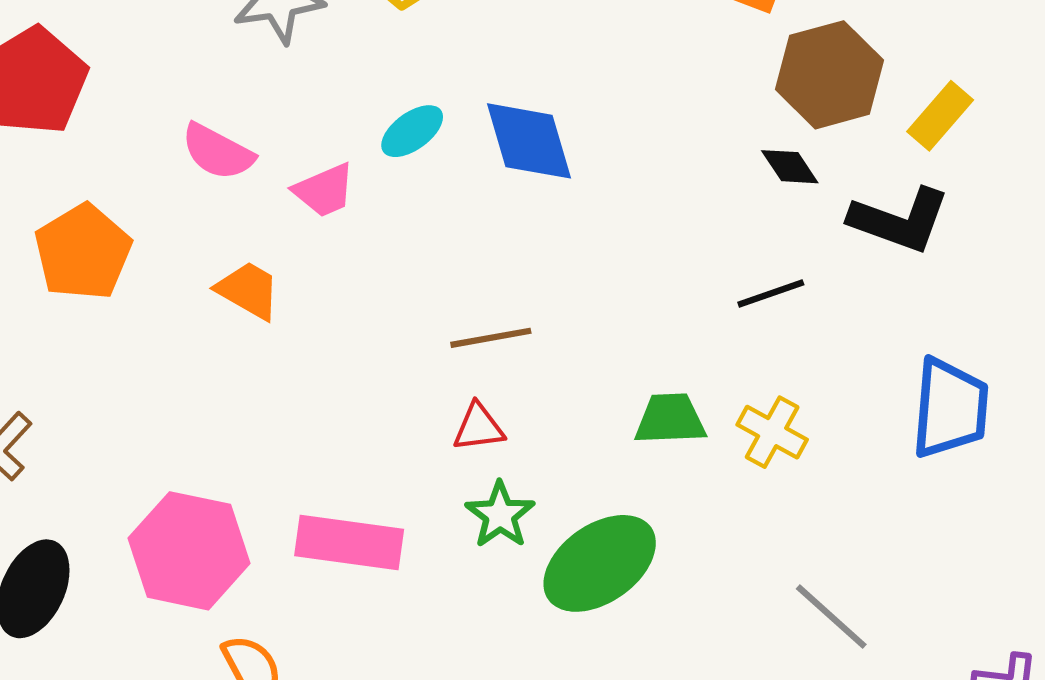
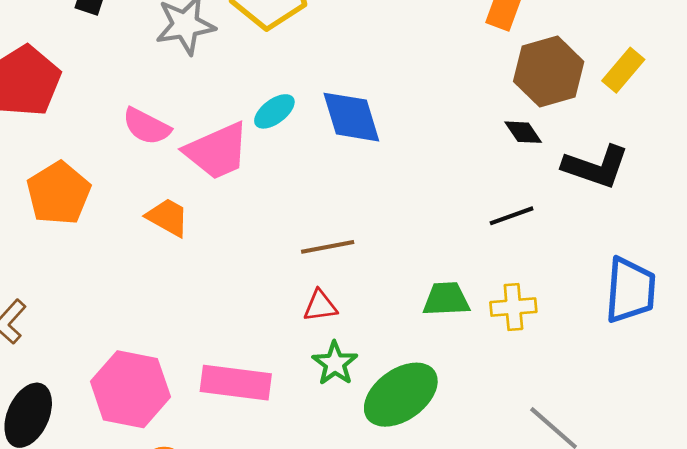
yellow rectangle: (940, 116) -> (623, 70), moved
pink trapezoid: (324, 190) -> (217, 151), size x1.6
yellow cross: (772, 432) -> (513, 307), turned -33

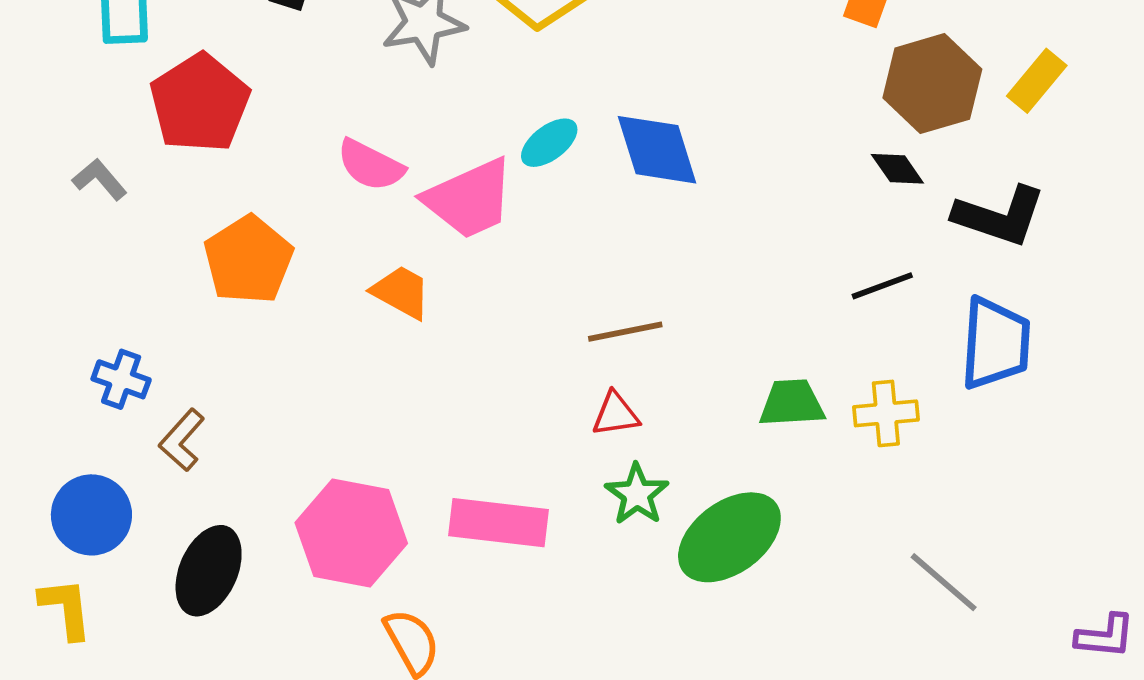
blue trapezoid: (630, 290) -> (995, 343), moved

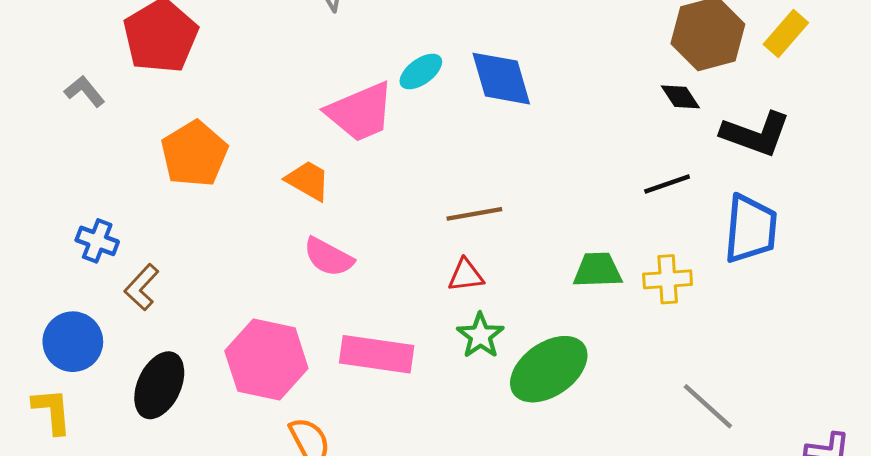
pink semicircle: (371, 165) -> (328, 257), moved

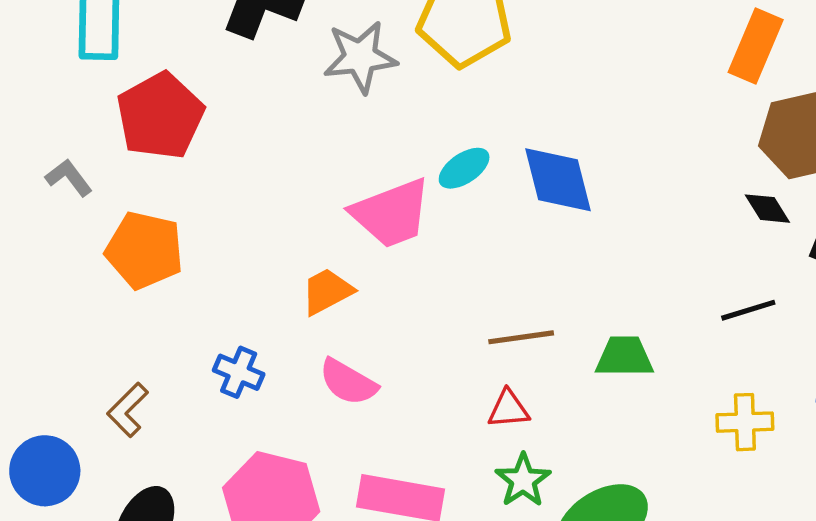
orange pentagon: (194, 154) -> (144, 250), moved, turned -30
orange trapezoid: (308, 181) -> (327, 291), turned -60
blue cross: (97, 241) -> (239, 372), moved
green trapezoid: (598, 270) -> (624, 357), moved

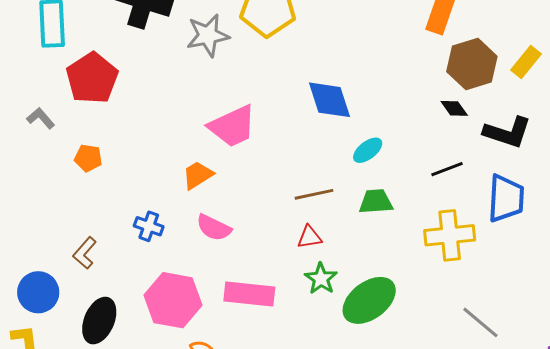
cyan ellipse: (464, 168) -> (368, 150), moved
orange pentagon: (144, 250) -> (88, 158), size x0.6
yellow cross: (745, 422) -> (450, 235), size x1.5

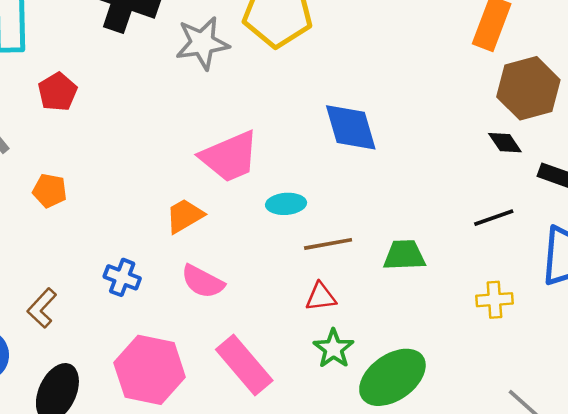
red pentagon: (92, 78) -> (58, 92), size x0.6
cyan ellipse: (368, 150) -> (286, 204), moved, turned 32
yellow cross: (450, 235) -> (494, 300), size x0.6
pink rectangle: (249, 294) -> (244, 365), turned 42

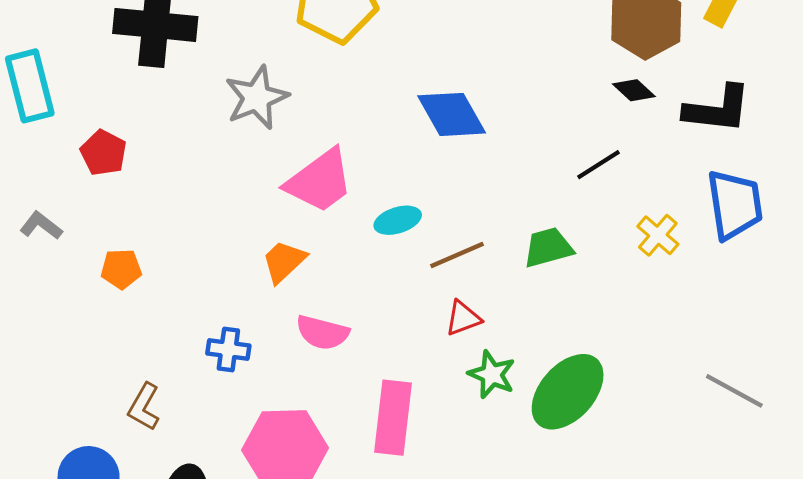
gray star: (202, 43) -> (257, 98), moved
black line: (494, 218) -> (599, 165), moved
yellow cross: (494, 300) -> (658, 235), moved, turned -32
pink rectangle: (244, 365) -> (393, 418), turned 60

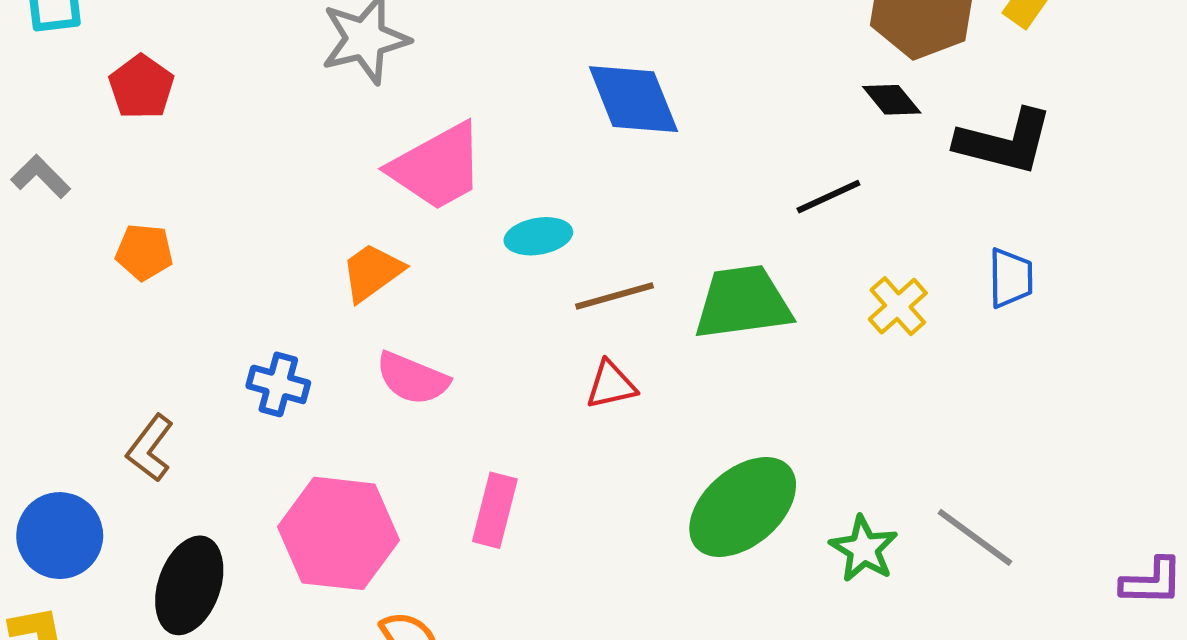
blue trapezoid: (735, 205) -> (1011, 278), size x0.6
green trapezoid: (548, 247) -> (743, 302), size x1.4
green star: (492, 374) -> (864, 549), moved
pink rectangle: (393, 418) -> (495, 510), size x0.7

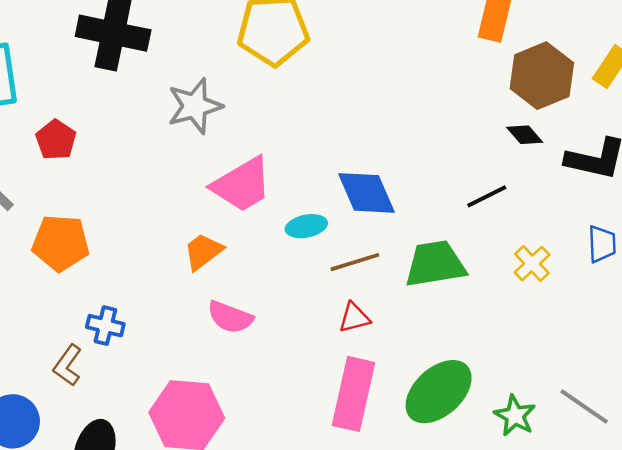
blue diamond: (633, 99) -> (366, 193), moved
orange pentagon: (144, 252) -> (61, 243), size x1.6
blue cross: (278, 384) -> (105, 326), moved
pink rectangle: (495, 510) -> (353, 394), moved, size x1.6

